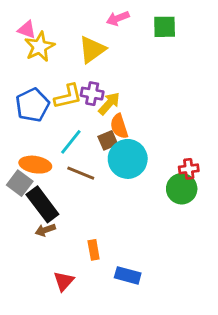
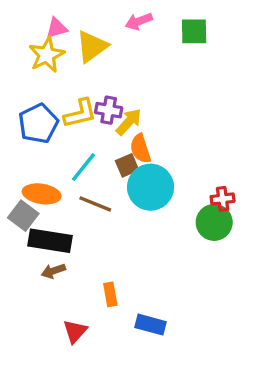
pink triangle: (27, 30) -> (57, 28), moved, turned -36
yellow triangle: (92, 50) -> (92, 46), moved
black rectangle: (42, 204) -> (50, 241), turned -44

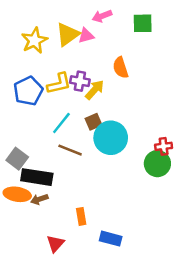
pink triangle: (57, 28) -> (86, 36), moved
orange semicircle: (140, 149) -> (121, 68), moved
orange ellipse: (42, 194) -> (17, 194), moved

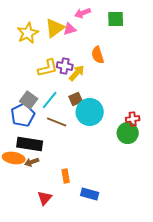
blue pentagon: (28, 91) -> (23, 115), moved
gray square: (17, 159) -> (29, 100), moved

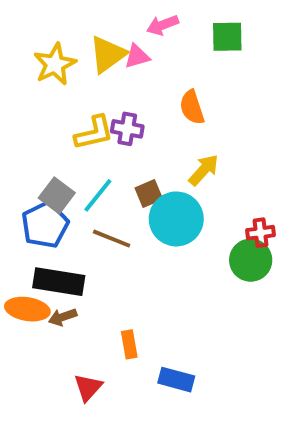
yellow arrow: (77, 73) -> (204, 170), moved

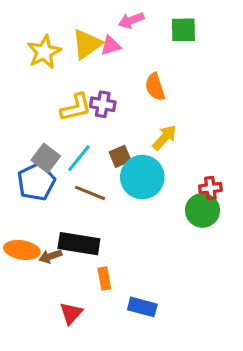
black rectangle: (59, 282) -> (79, 244), moved

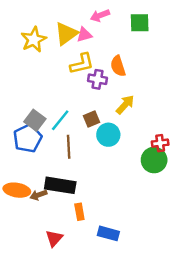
purple cross: (103, 104) -> (97, 79), moved
yellow L-shape: (76, 107) -> (82, 64), moved
cyan circle: (142, 177) -> (108, 135), size x0.7
brown line: (90, 193) -> (69, 147), turned 65

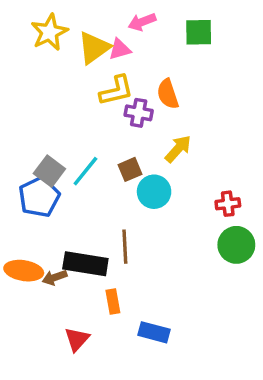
yellow star: (34, 40) -> (49, 32), moved
brown line: (69, 147) -> (125, 247), moved
green circle: (154, 160) -> (236, 245), moved

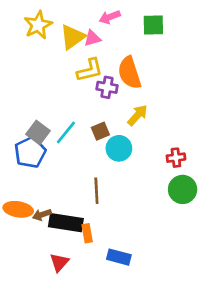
orange semicircle: (168, 94) -> (130, 73), size x1.4
black rectangle: (85, 264) -> (66, 223), moved

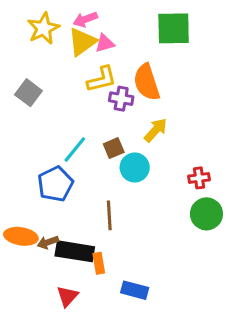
pink arrow: (110, 17) -> (85, 19), moved
green square: (153, 25) -> (174, 28), size x1.4
gray square: (38, 132) -> (28, 93), moved
blue pentagon: (30, 152) -> (55, 184), moved

